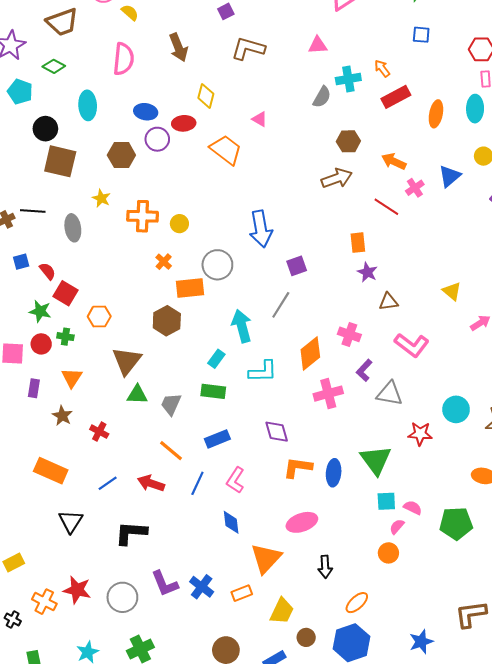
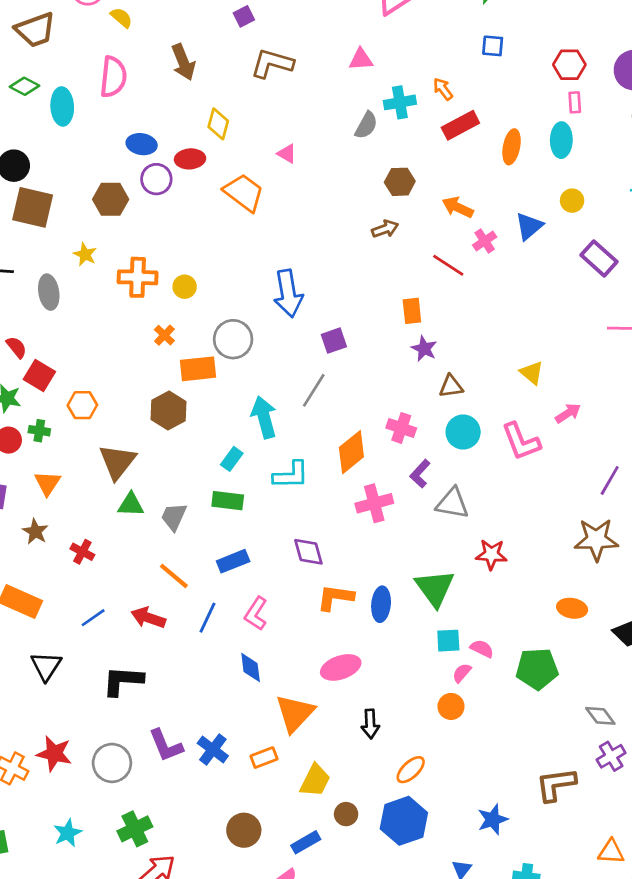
cyan ellipse: (88, 105) -> (62, 106), moved
brown arrow: (337, 178) -> (385, 229), size x0.7
pink L-shape: (412, 345) -> (521, 441), moved, turned 32
cyan circle: (456, 409) -> (463, 432), moved

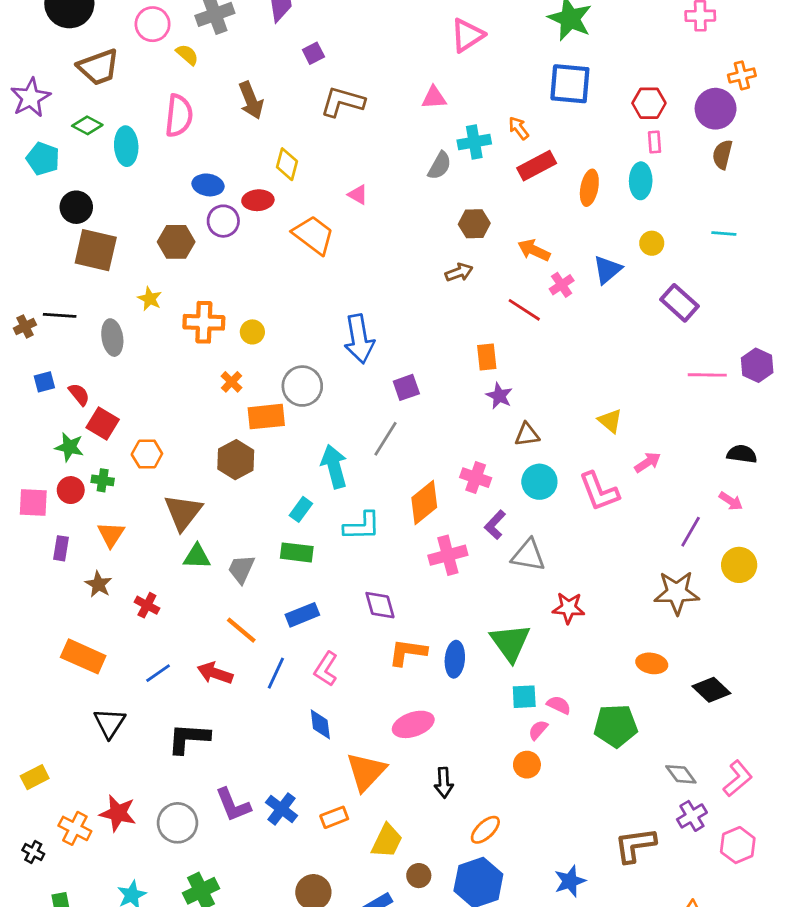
blue square: (493, 46) -> (570, 84), size x1.8

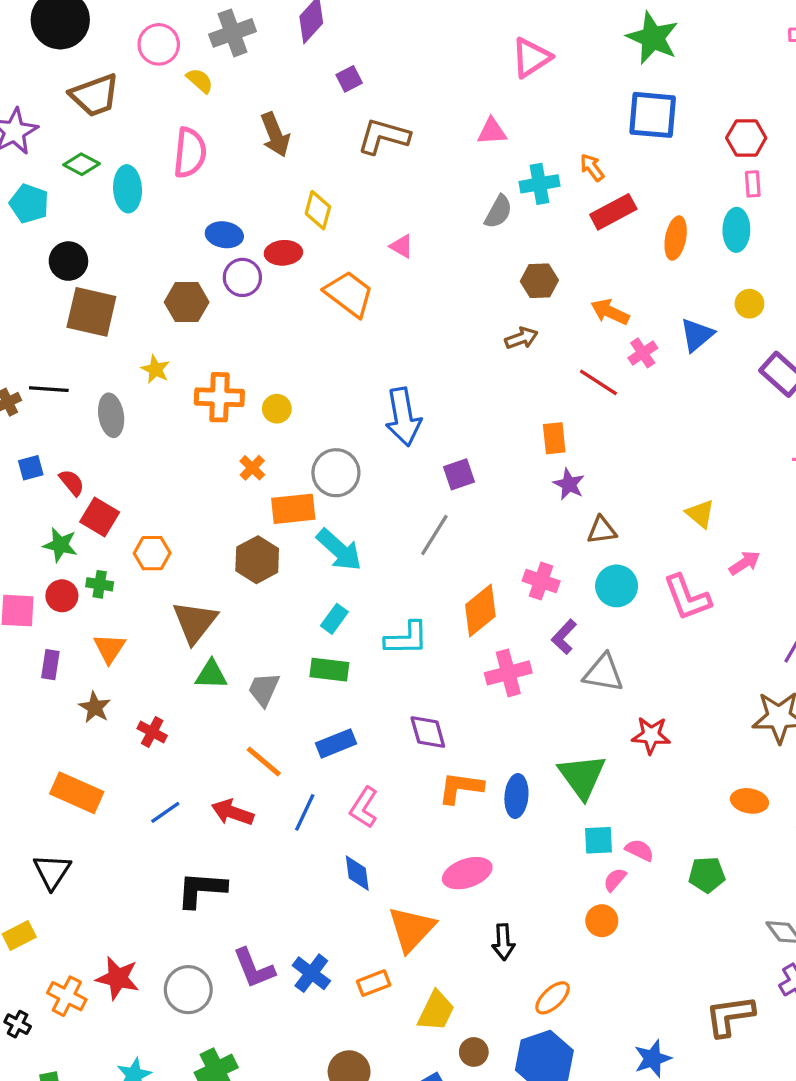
cyan arrow: (334, 466) -> (339, 550), moved, turned 147
black triangle: (110, 723) -> (52, 871), moved
green pentagon: (616, 726) -> (707, 875), size x0.7

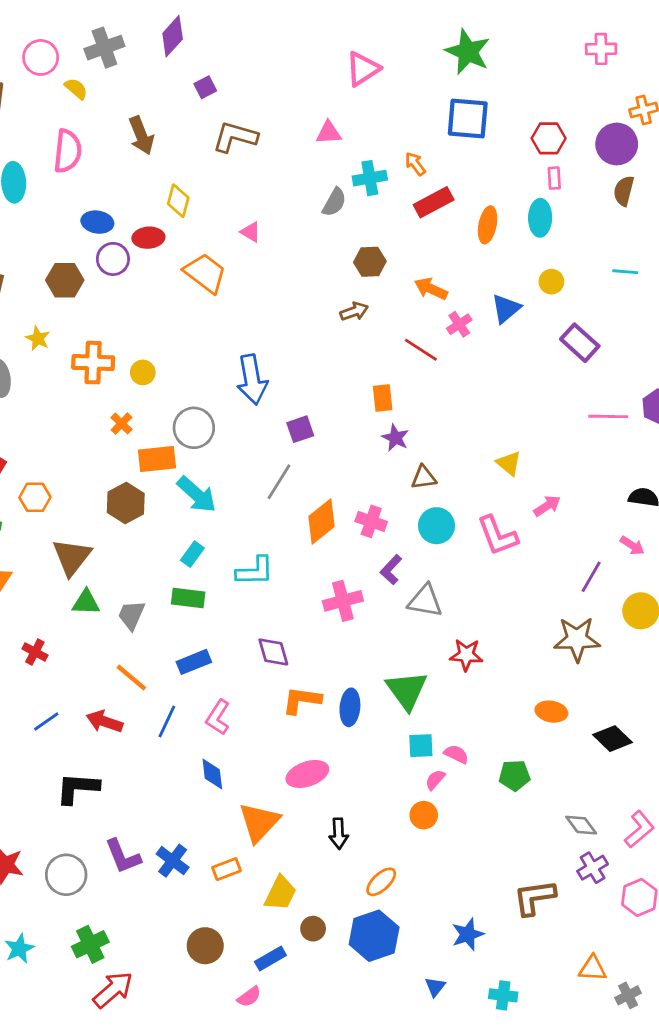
orange diamond: (480, 611) -> (322, 521), moved

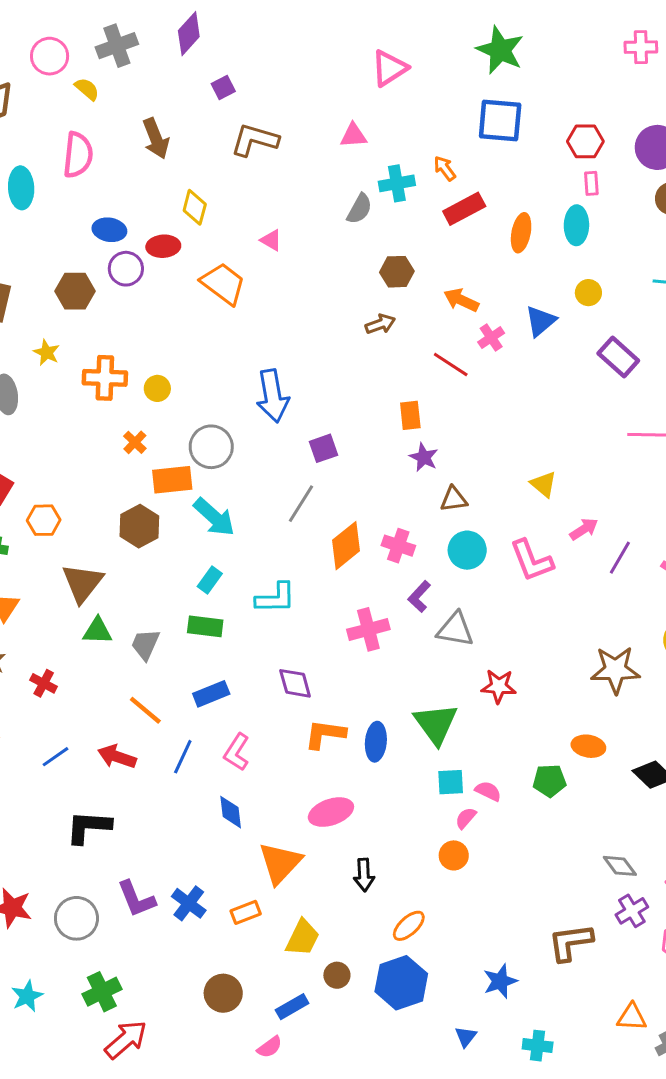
purple line: (591, 577) -> (620, 558), moved
green pentagon: (515, 775) -> (550, 781), moved

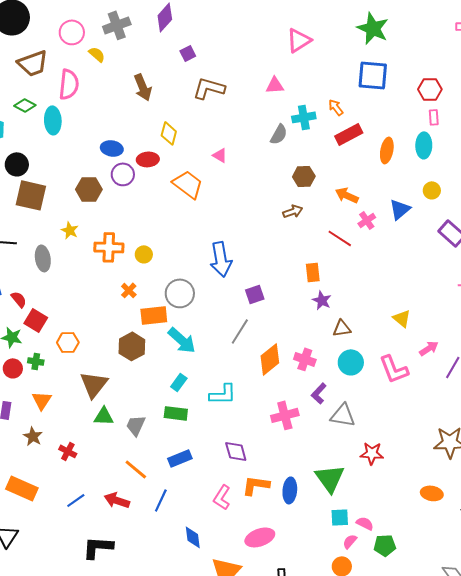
pink semicircle: (78, 155) -> (69, 84), moved
pink L-shape: (237, 752) -> (222, 497), moved
green pentagon: (550, 781) -> (385, 545), moved

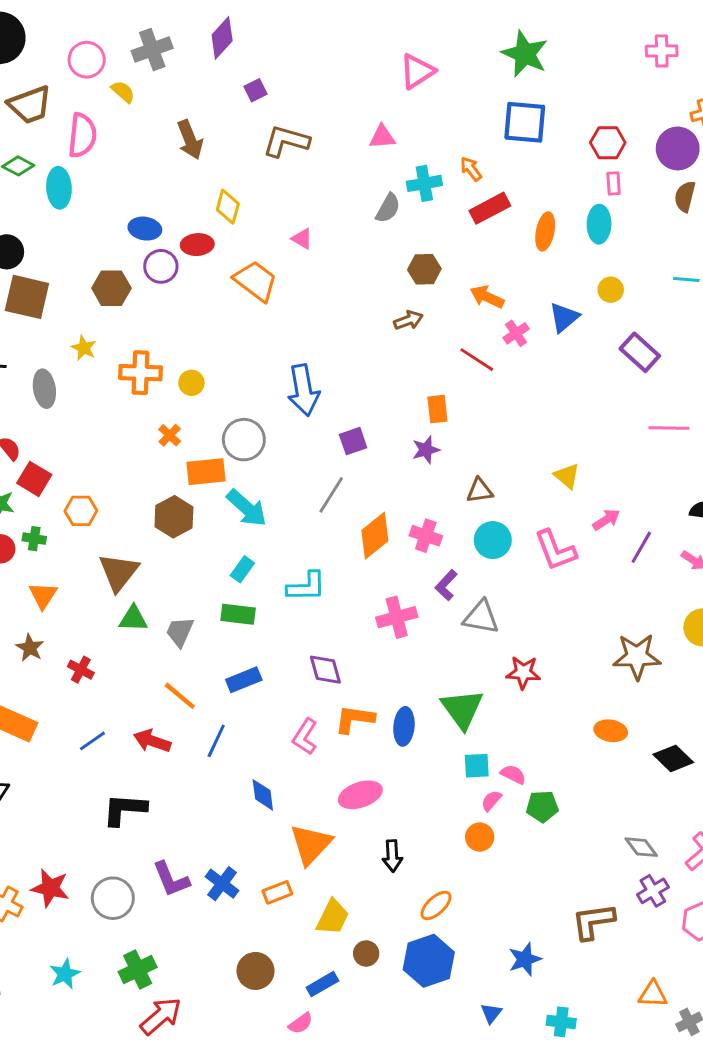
purple star: (322, 300) -> (426, 450), moved, turned 30

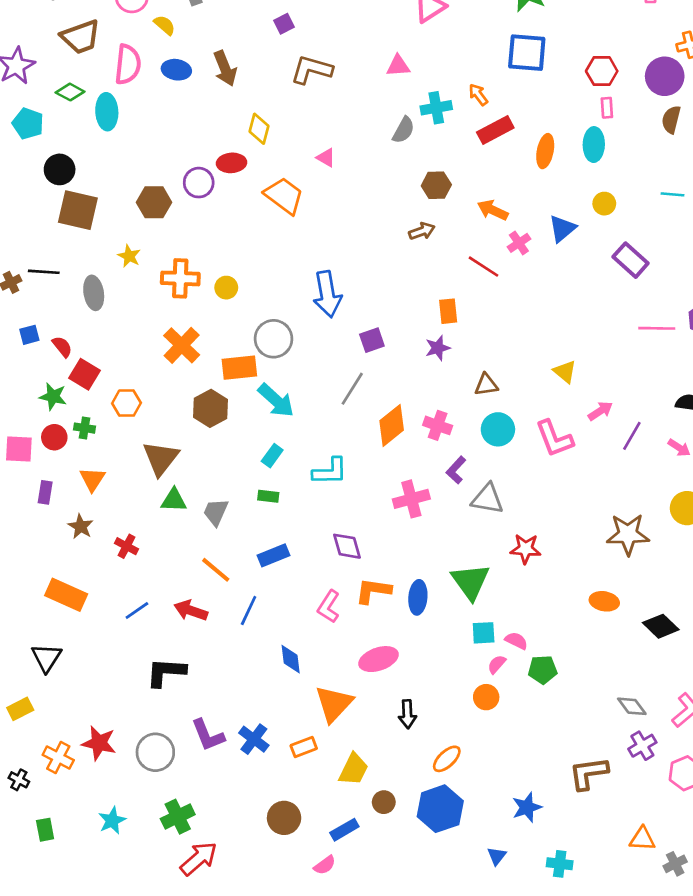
blue ellipse: (145, 229) -> (176, 70), moved
orange cross: (170, 435) -> (182, 345), moved, size x1.8
green rectangle: (238, 614) -> (268, 496), size x0.7

